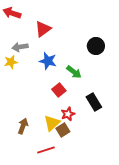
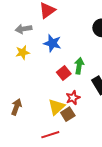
yellow star: (11, 62) -> (23, 52), moved
green arrow: (74, 72) -> (79, 66), moved, turned -119
brown arrow: (23, 126) -> (16, 107), moved

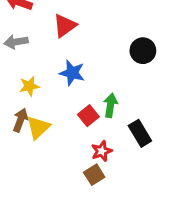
gray arrow: (24, 29) -> (16, 42), moved
brown arrow: (16, 107) -> (20, 120), moved
yellow triangle: (56, 107) -> (38, 127), moved

